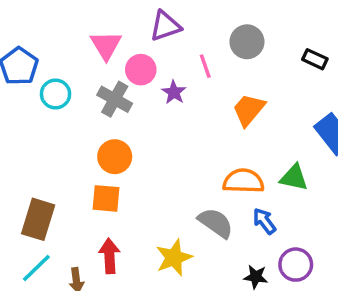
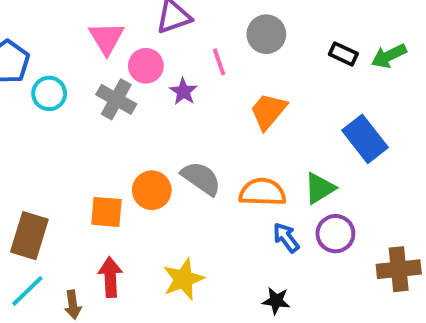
orange circle: (115, 157) -> (152, 190), moved
green triangle: (294, 178) -> (320, 188), turned -44
gray semicircle: (216, 223) -> (201, 178), moved
purple circle: (296, 265) -> (335, 234), moved

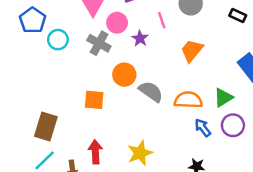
orange circle: (152, 190) -> (124, 75), moved
orange square: (106, 212) -> (94, 100), moved

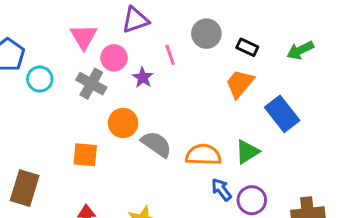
black rectangle: (238, 15) -> (247, 47), moved
orange trapezoid: (192, 50) -> (240, 84), moved
purple circle: (233, 125) -> (252, 200), moved

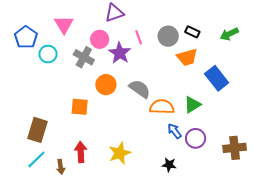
gray circle: (206, 34) -> (168, 36), moved
pink triangle: (84, 37) -> (64, 25), moved
purple star: (143, 78) -> (120, 53), size x1.5
orange trapezoid: (240, 84) -> (187, 57), turned -145
gray semicircle: (156, 144) -> (140, 89), moved

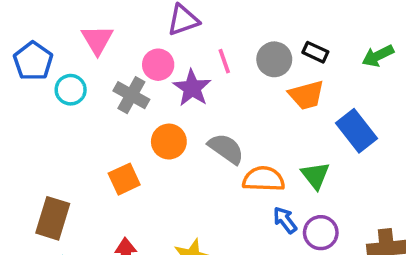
green triangle: (192, 105) -> (315, 175), turned -36
orange square: (80, 107) -> (124, 179), turned -30

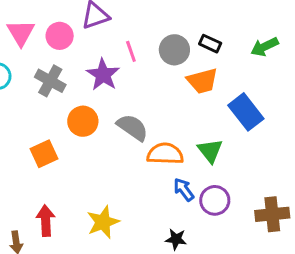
pink circle: (158, 65) -> (60, 36), moved

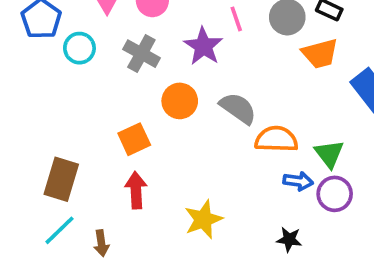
green triangle: (210, 151) -> (329, 154), moved
blue arrow: (184, 190) -> (298, 181), turned 135
red arrow: (46, 221) -> (136, 190), moved

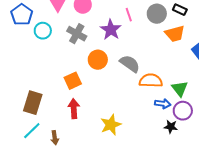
black star: (289, 239) -> (171, 127), moved

